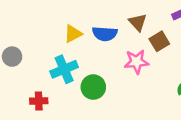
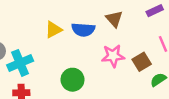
brown square: (159, 41) -> (142, 62), moved
cyan cross: (64, 69) -> (20, 63), moved

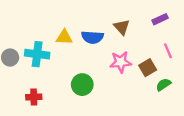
yellow triangle: (53, 30) -> (64, 37), turned 30
cyan cross: (20, 63) -> (37, 54), moved, turned 30

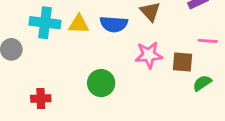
pink line: (168, 51) -> (208, 41), turned -63
cyan cross: (37, 54) -> (45, 23), moved
brown square: (148, 68) -> (183, 62), turned 36

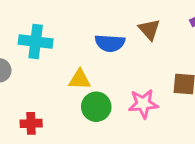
yellow triangle: (79, 24) -> (80, 79), moved
pink star: (149, 55) -> (143, 104), moved

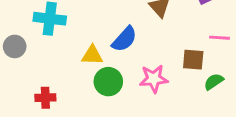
blue semicircle: (110, 43) -> (124, 39), moved, turned -52

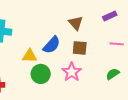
brown square: (193, 60) -> (80, 48), moved
pink star: (154, 79) -> (72, 72), turned -30

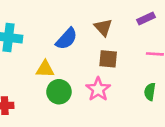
blue semicircle: (52, 45) -> (67, 39), moved
green semicircle: (113, 74) -> (150, 92), turned -48

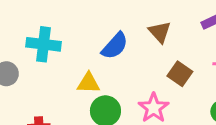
brown square: (108, 59) -> (180, 74), moved, turned 30

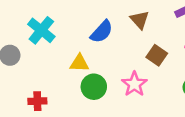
cyan cross: (44, 44) -> (41, 30), turned 32

